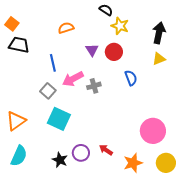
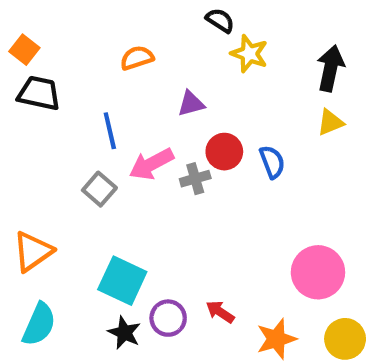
purple triangle: (92, 50) -> (191, 104), turned 48
red circle: (114, 52) -> (224, 152), moved
cyan square: (59, 119) -> (122, 281), moved

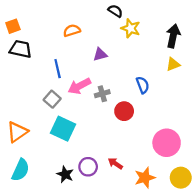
orange square: (24, 50) -> (13, 26), turned 32
red circle: (224, 152) -> (124, 111), moved
cyan square: (122, 281) -> (63, 129), moved

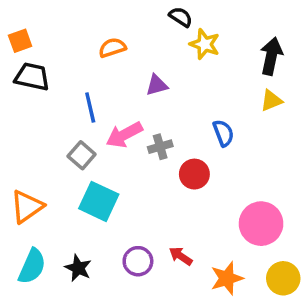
black star: (65, 174) -> (78, 268), moved

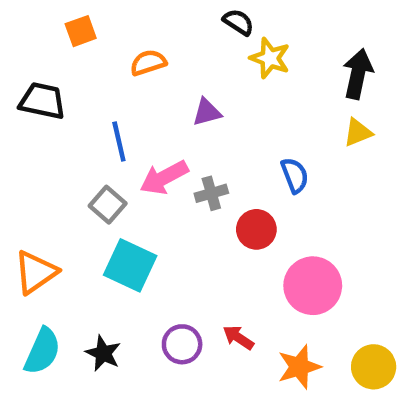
orange square: (20, 41) -> (81, 31), moved
pink circle: (261, 224) -> (313, 286), moved

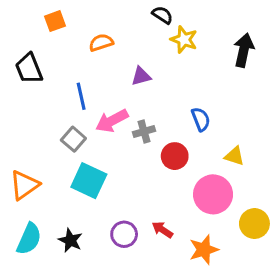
black trapezoid: (42, 101) -> (29, 69), turned -124
yellow triangle: (358, 132) -> (234, 156), moved, turned 40
yellow circle: (374, 367) -> (254, 224), moved

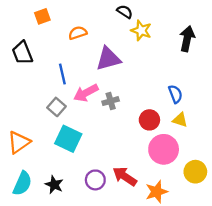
purple triangle: (141, 76) -> (108, 59), size x1.6
blue semicircle: (201, 119) -> (175, 94), moved
red circle: (175, 156) -> (149, 120), moved
red arrow: (162, 230) -> (125, 176), size x1.5

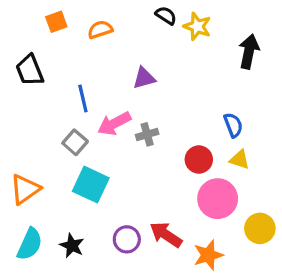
yellow star: (141, 30) -> (197, 26), moved
orange semicircle: (78, 33) -> (100, 30), moved
purple triangle: (108, 59) -> (144, 78), size x0.7

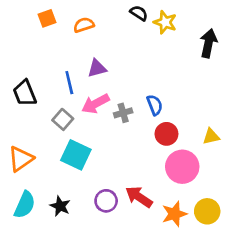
black trapezoid: (30, 70) -> (25, 93), moved
purple triangle: (144, 78) -> (97, 68), moved
blue semicircle: (233, 125) -> (155, 105), moved
yellow triangle: (240, 160) -> (211, 136), moved, turned -30
yellow circle: (260, 228) -> (207, 211), moved

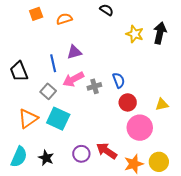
yellow star: (165, 22) -> (135, 34), moved
orange triangle: (21, 159) -> (28, 119), moved

